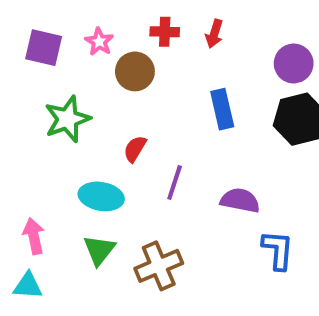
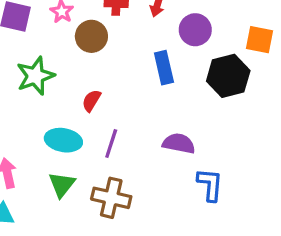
purple circle: (294, 63) -> (195, 30), moved
purple line: (175, 183) -> (111, 143), moved
brown cross: (159, 266) -> (111, 198), turned 36

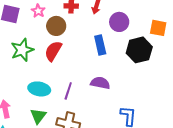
red semicircle: (91, 101) -> (53, 51), moved, size x1.5
purple semicircle: (179, 143) -> (100, 83), moved

